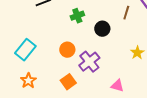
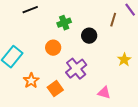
orange circle: (67, 50) -> (53, 48), moved
orange star: (28, 81) -> (31, 81), moved

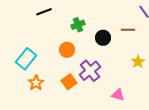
brown line: (113, 20) -> (128, 30), moved, turned 72
orange star: (31, 81) -> (36, 83), moved
orange square: (55, 89) -> (69, 82), moved

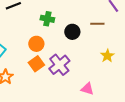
green cross: (78, 25) -> (47, 19), turned 32
orange square: (69, 82) -> (36, 64), moved

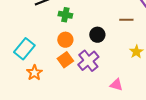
green cross: (47, 19) -> (65, 15), moved
black circle: (72, 32) -> (97, 35), moved

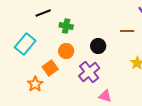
cyan rectangle: (24, 49) -> (25, 44), moved
orange square: (65, 60) -> (50, 68), moved
pink triangle: (116, 85) -> (105, 96), moved

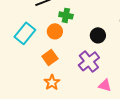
orange circle: (66, 51) -> (55, 31), moved
orange star: (35, 84) -> (52, 82), moved

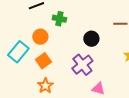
orange circle: (55, 31) -> (40, 37), moved
cyan rectangle: (25, 33) -> (18, 52), moved

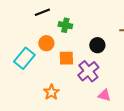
orange square: (43, 61) -> (66, 58), moved, turned 35

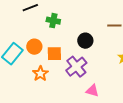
orange circle: (46, 43) -> (34, 47), moved
orange star: (51, 92) -> (40, 74), moved

